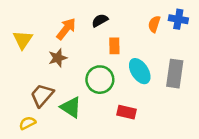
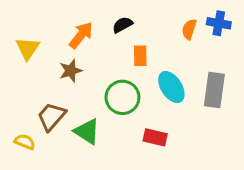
yellow semicircle: (27, 123) -> (25, 142), moved, turned 49

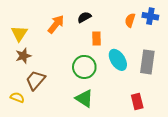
brown star: (71, 71) -> (23, 56), moved
green triangle: (87, 131) -> (84, 98), moved
red rectangle: (155, 137) -> (137, 102), moved, turned 63

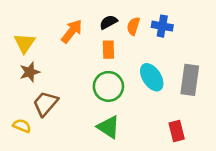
blue cross: (150, 16) -> (162, 26), moved
orange semicircle: (130, 20) -> (133, 26), moved
orange rectangle: (97, 39) -> (108, 50), moved

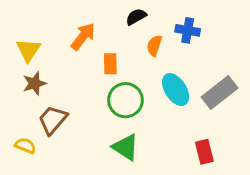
black semicircle: (108, 22) -> (136, 17), moved
orange semicircle: (133, 26) -> (154, 46), moved
orange rectangle: (108, 50) -> (110, 64), moved
gray rectangle: (190, 80) -> (220, 93), turned 44

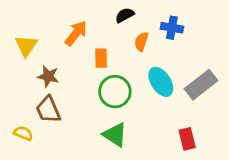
brown star: (34, 83) -> (48, 76), moved, turned 30
brown trapezoid: (53, 120) -> (48, 110), turned -64

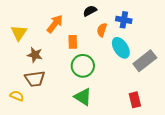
cyan ellipse: (161, 82) -> (121, 48), moved
brown trapezoid: (48, 110) -> (35, 79), turned -75

